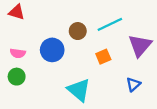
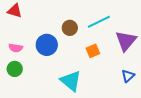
blue triangle: (133, 84) -> (128, 76), moved

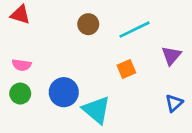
brown circle: (70, 28) -> (88, 24), moved
purple triangle: (126, 41) -> (171, 55), size x0.7
blue circle: (47, 45) -> (64, 92), moved

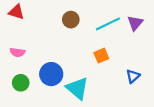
purple triangle: (171, 55) -> (135, 23), moved
green circle: (20, 94) -> (21, 83), moved
blue triangle: (174, 103) -> (133, 76), moved

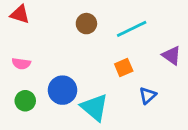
purple triangle: (135, 23) -> (172, 56), moved, turned -35
blue triangle: (133, 76) -> (148, 95), moved

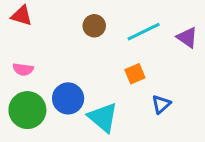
purple triangle: (172, 56) -> (187, 37), moved
green circle: (25, 101) -> (27, 110), size x1.6

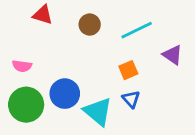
red triangle: (22, 16) -> (43, 15), moved
purple triangle: (187, 37) -> (173, 55), moved
blue triangle: (161, 104) -> (131, 99), moved, turned -30

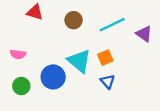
purple triangle: (173, 55) -> (144, 34), moved
green circle: (26, 105) -> (21, 86), size x0.6
cyan triangle: (98, 112) -> (79, 61), moved

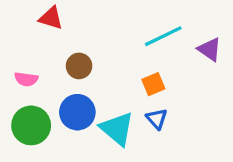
brown circle: (74, 20) -> (79, 66), moved
cyan triangle: (79, 61) -> (117, 129), moved
green circle: (21, 86) -> (31, 125), size x1.5

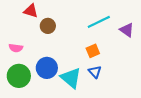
brown circle: (79, 66) -> (48, 26), moved

